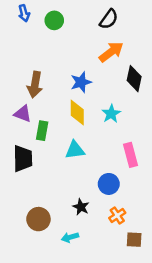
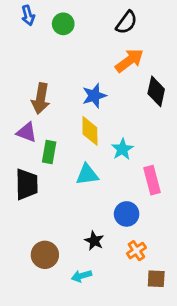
cyan star: (111, 114) -> (122, 149), moved

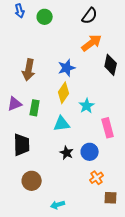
yellow diamond: (90, 131) -> (64, 93), turned 35
purple triangle: (27, 132) -> (15, 104), moved, turned -42
black trapezoid: (27, 184) -> (22, 145), moved
black star: (94, 241) -> (67, 153), moved
cyan arrow: (82, 276) -> (58, 205), moved

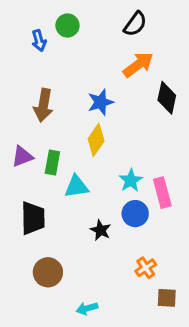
blue arrow: (20, 11) -> (39, 41), moved
cyan star: (87, 106) -> (131, 180), moved
cyan triangle: (62, 124) -> (77, 187), moved
blue circle: (90, 152) -> (135, 214), moved

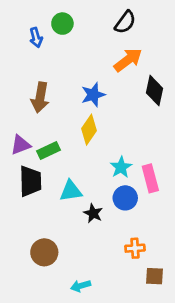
green rectangle: (52, 162) -> (48, 151), turned 55
cyan triangle: (77, 187) -> (71, 191), moved
black trapezoid: (33, 218) -> (30, 181), moved
orange cross: (146, 268) -> (135, 248), turned 30

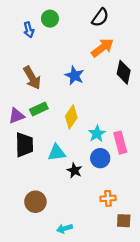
blue star: (93, 95) -> (75, 76), turned -30
brown arrow: (40, 97) -> (32, 78), turned -40
yellow diamond: (89, 130) -> (71, 117), moved
green rectangle: (48, 151) -> (39, 109), moved

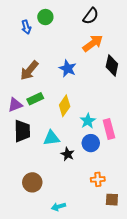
brown arrow: (32, 78) -> (29, 70), turned 70

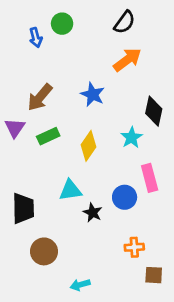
black diamond: (112, 65) -> (154, 111), moved
purple triangle: (15, 105) -> (15, 128), moved, turned -35
cyan star: (88, 121) -> (132, 138), moved
black trapezoid: (22, 131) -> (23, 208), moved

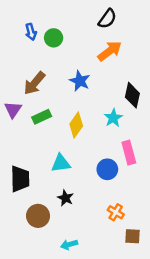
green circle: (62, 24) -> (54, 38), moved
black star: (93, 213) -> (65, 198), moved
orange cross: (134, 247) -> (116, 212), turned 35

